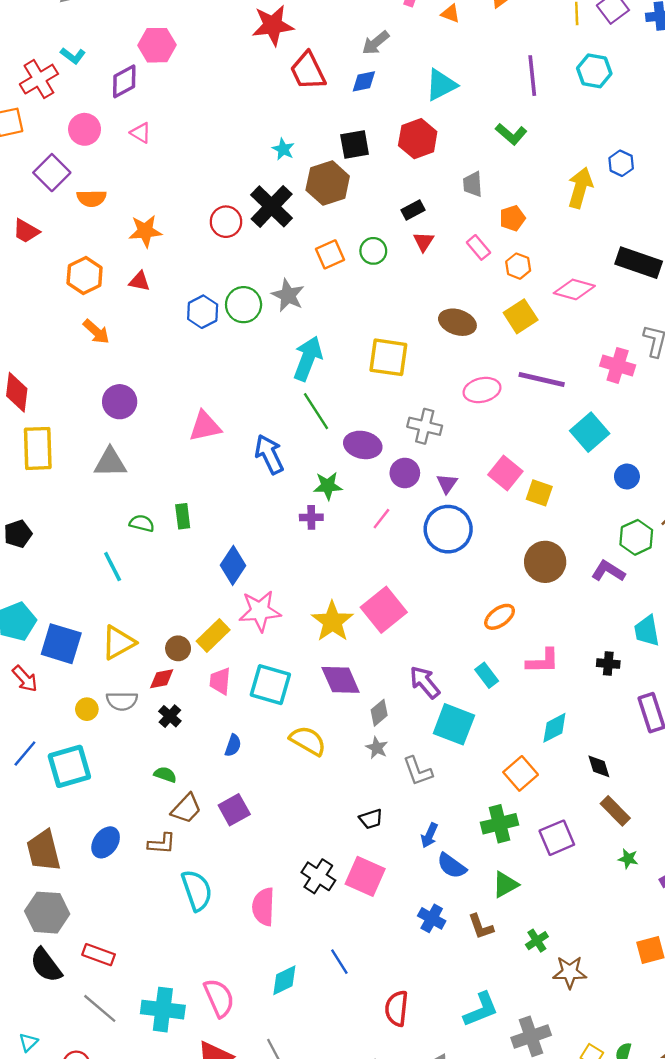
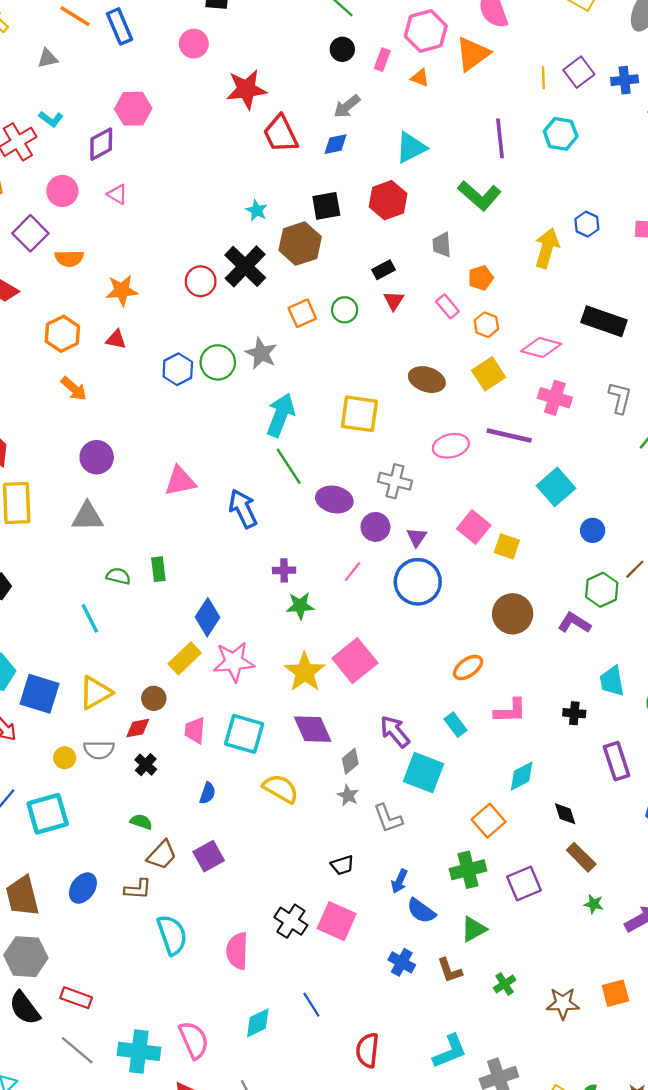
green L-shape: (511, 134) -> (479, 196), size x1.4
pink cross: (618, 365) -> (555, 398), moved
green star: (328, 486) -> (300, 606), moved
yellow rectangle: (213, 635) -> (185, 658), moved
brown star: (570, 972) -> (563, 1003), moved

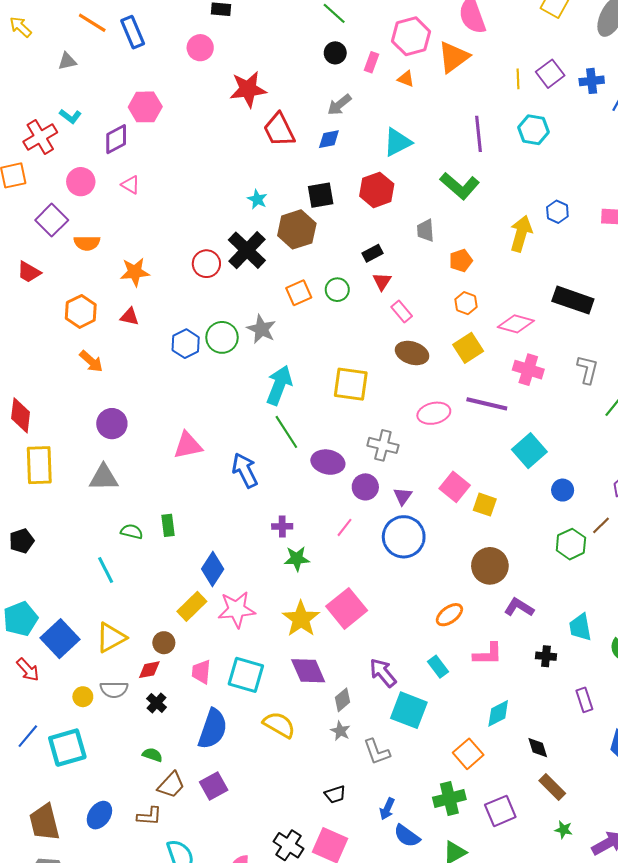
pink rectangle: (447, 306) -> (402, 311), moved
purple L-shape: (574, 623) -> (519, 607), moved
blue square: (40, 694) -> (60, 639), turned 30
purple rectangle: (617, 761) -> (584, 700), size x0.7
blue semicircle: (207, 793) -> (213, 729), size x2.0

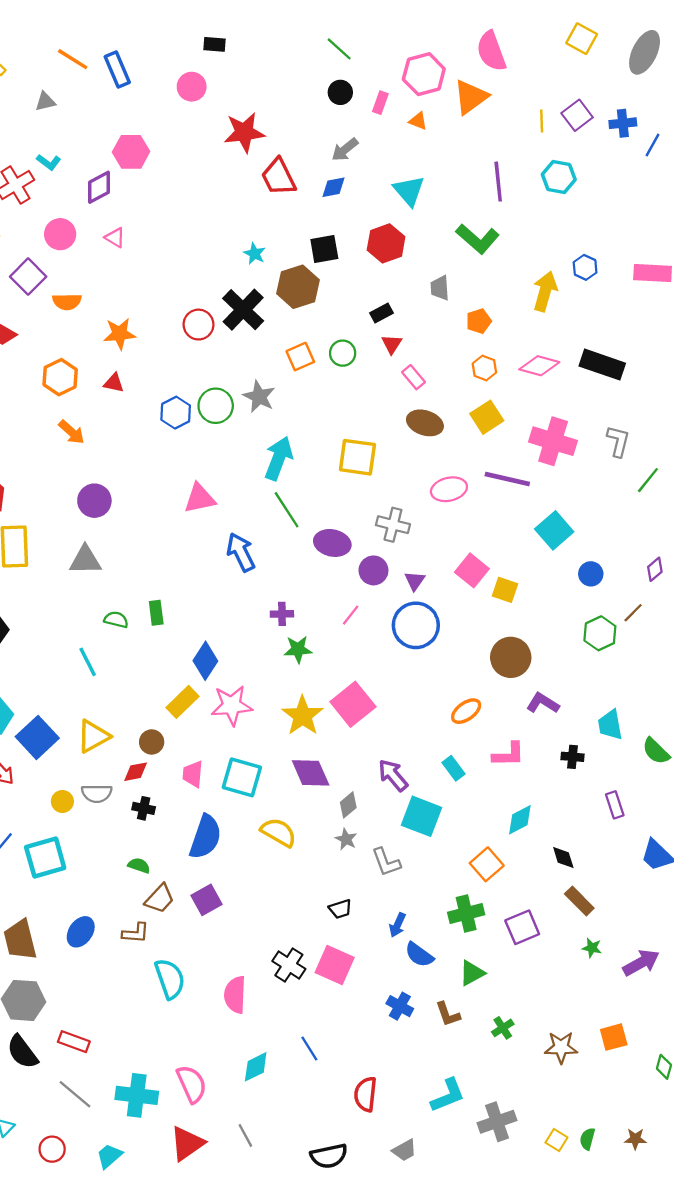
cyan triangle: (397, 142) -> (409, 191), turned -44
pink diamond: (516, 324) -> (539, 366), moved
pink cross: (528, 370) -> (553, 441), size x1.4
pink triangle: (188, 445) -> (200, 498), moved
black cross: (157, 703) -> (144, 808), turned -30

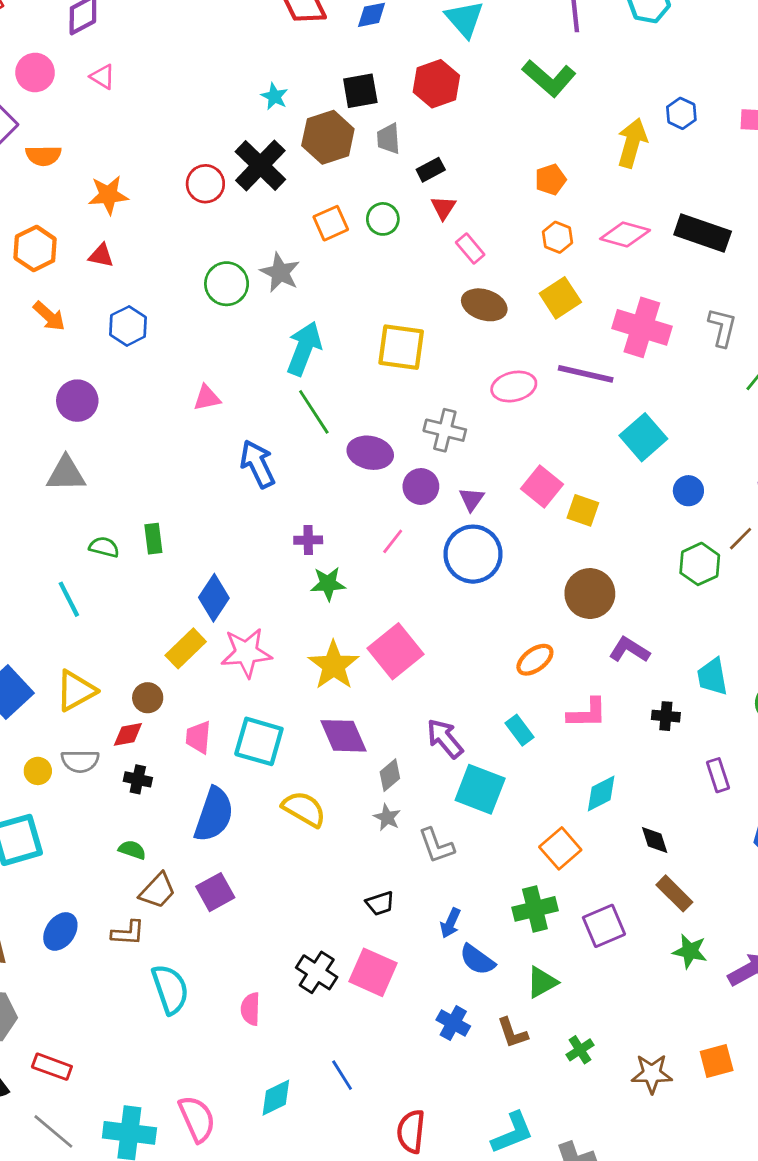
gray trapezoid: (440, 288) -> (388, 139), moved
blue hexagon: (176, 413) -> (128, 326), moved
pink triangle: (200, 498) -> (207, 398), size x0.7
green star: (592, 948) -> (690, 951), size x1.4
pink semicircle: (235, 995) -> (250, 1009), size x0.7

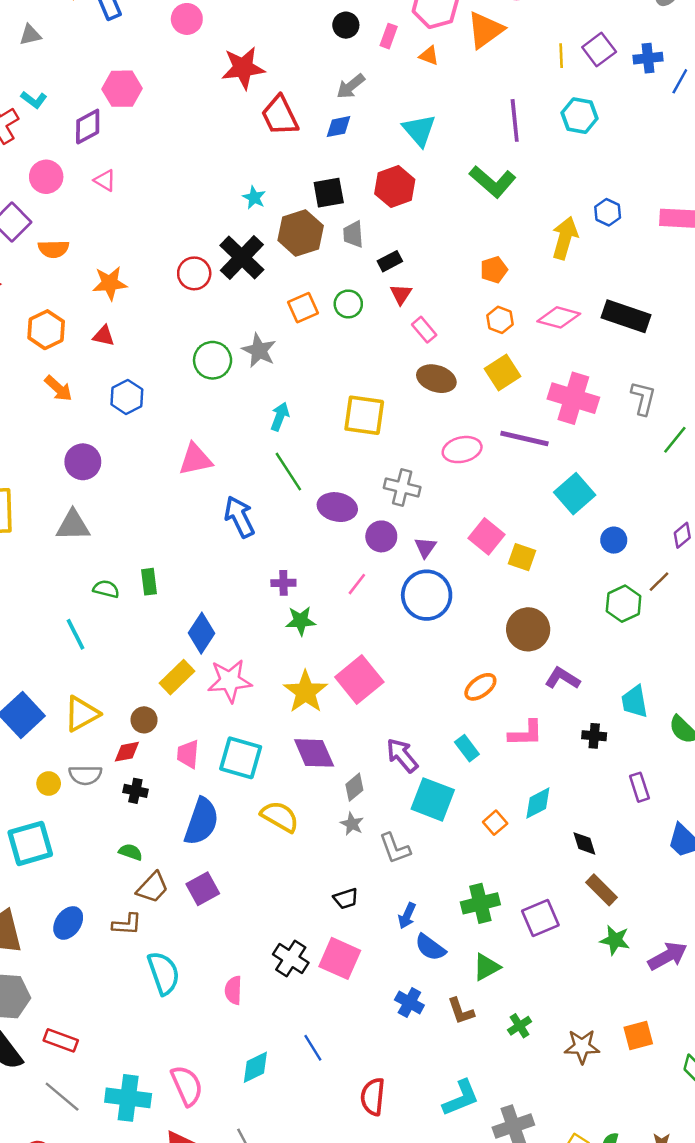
cyan arrow: (304, 348) -> (280, 417), size x0.6
pink triangle: (207, 398) -> (195, 459), size x1.4
orange square: (560, 848) -> (495, 823), moved, size x0.7

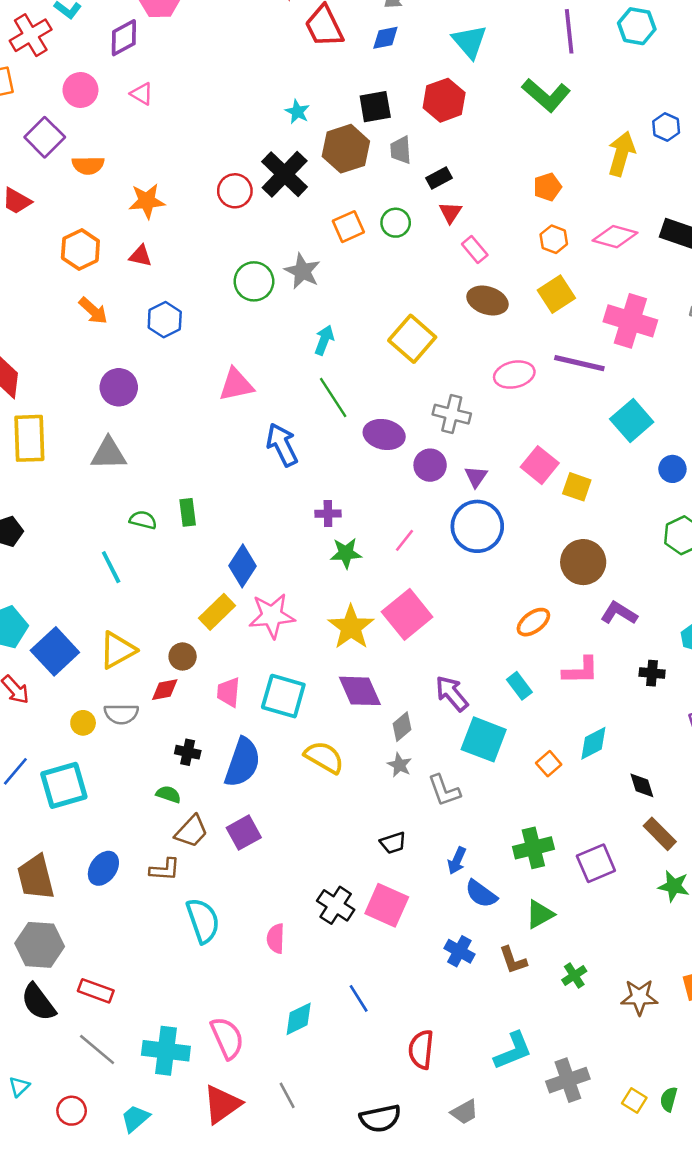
yellow square: (364, 415) -> (412, 339), turned 33
pink line: (357, 584) -> (405, 540), moved
black cross: (135, 791) -> (188, 752), moved

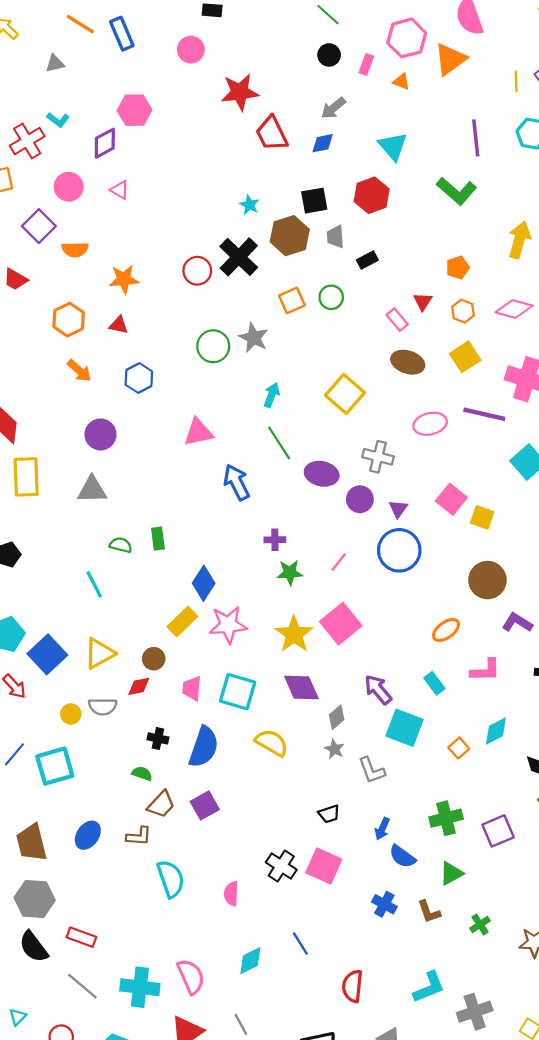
red triangle: (450, 212) -> (423, 302), moved

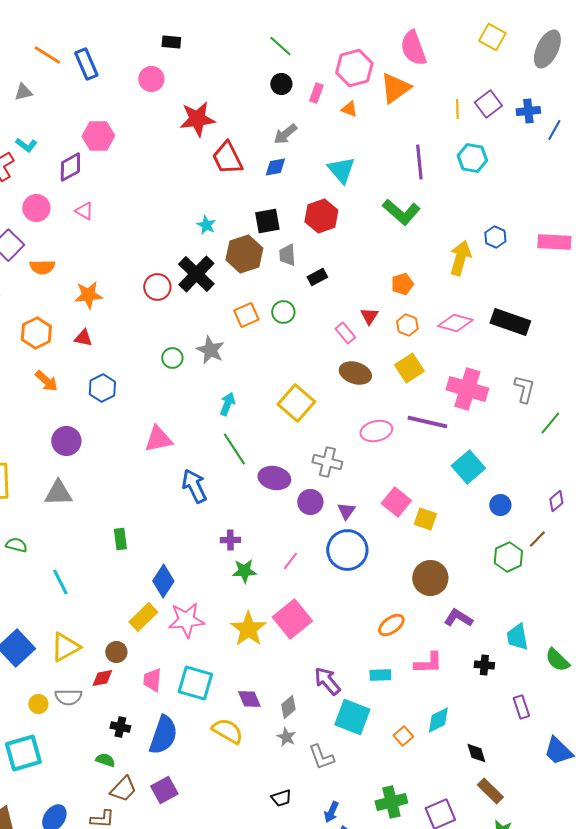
green circle: (213, 346) -> (172, 358), size x0.7
green semicircle: (121, 545) -> (16, 545), moved
cyan rectangle: (434, 683) -> (380, 675), turned -55
purple diamond: (301, 687) -> (249, 699), moved, size x0.7

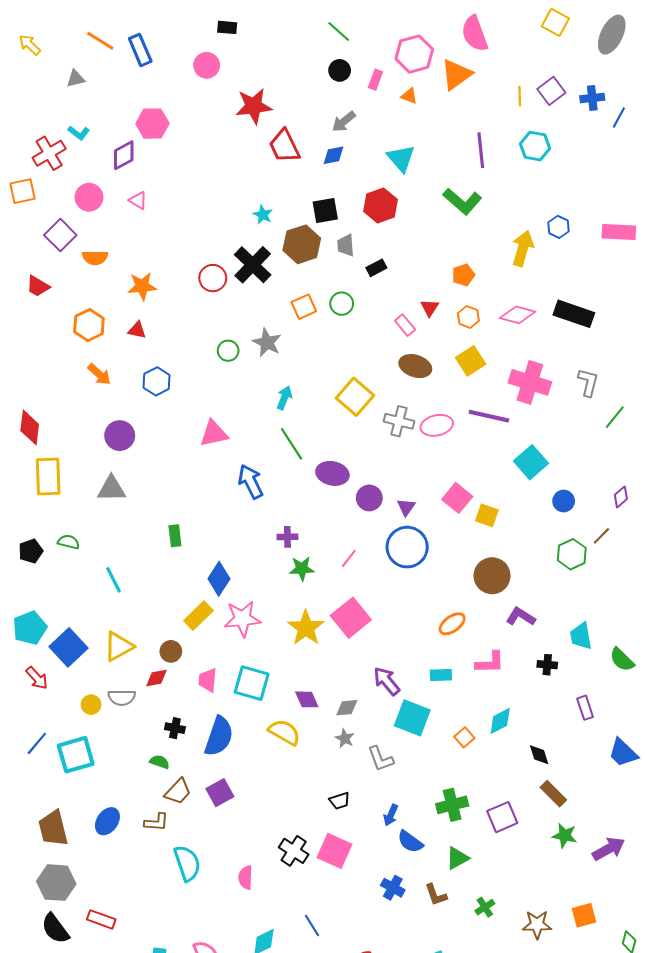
gray cross: (327, 462) -> (399, 421), moved
gray diamond: (288, 707) -> (347, 708), turned 35

